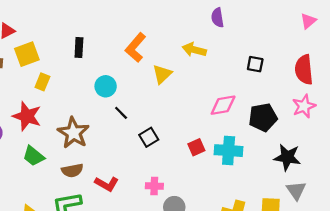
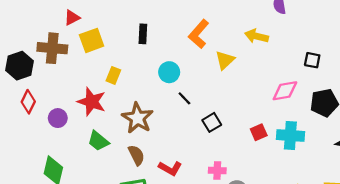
black square: (255, 64) -> (312, 60), moved
yellow rectangle: (42, 82) -> (113, 75), moved
brown semicircle: (72, 171) -> (136, 155), turned -105

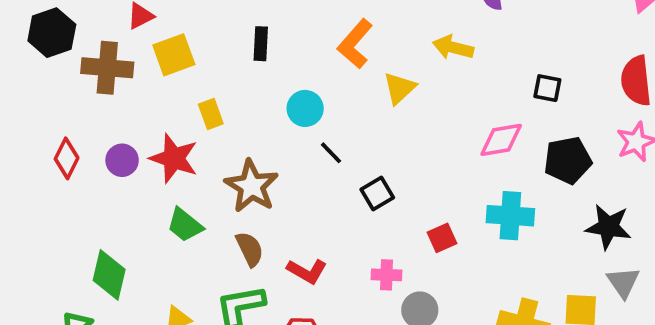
black hexagon: (20, 66) -> (52, 33), moved
yellow rectangle: (113, 75) -> (211, 114), turned -42
purple circle: (58, 118) -> (122, 160), moved
red square: (259, 132) -> (442, 238), moved

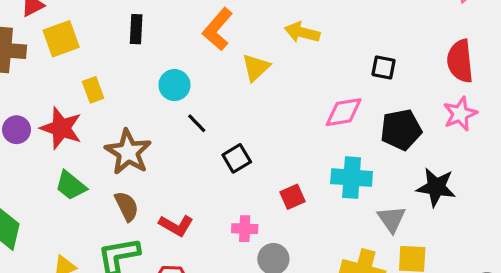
gray triangle: (623, 282) -> (391, 219), moved

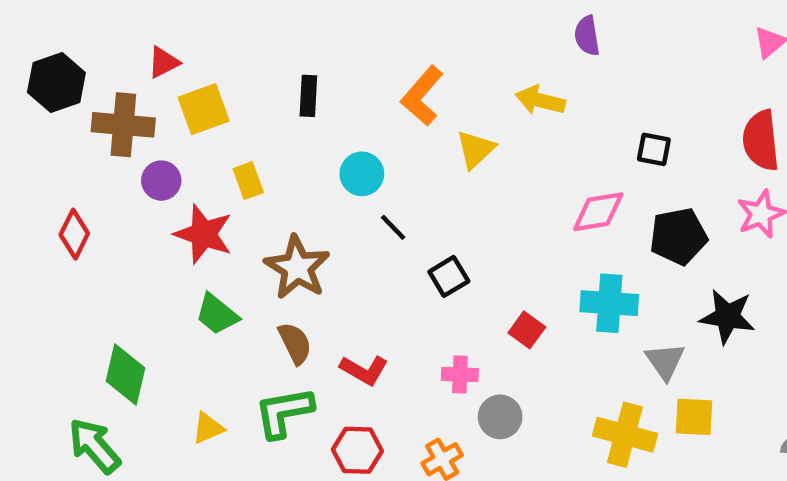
purple circle: (16, 130) -> (161, 181), moved
red square: (293, 197) -> (527, 330), turned -30

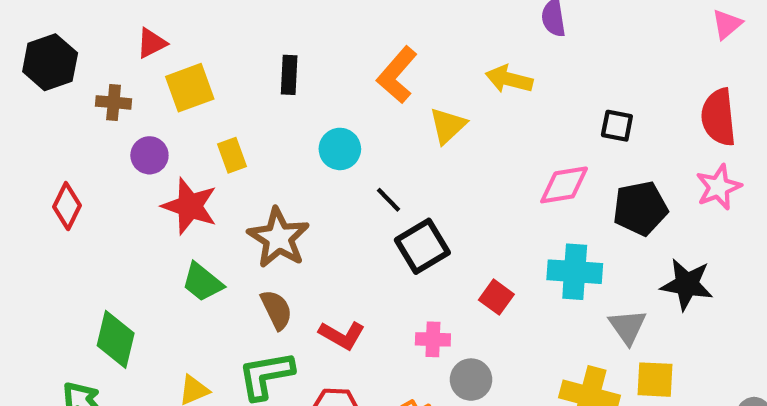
brown cross: (123, 125) -> (114, 102), size x0.6
black line: (393, 227) -> (389, 200), moved
black square: (449, 276) -> (422, 246), size x1.4

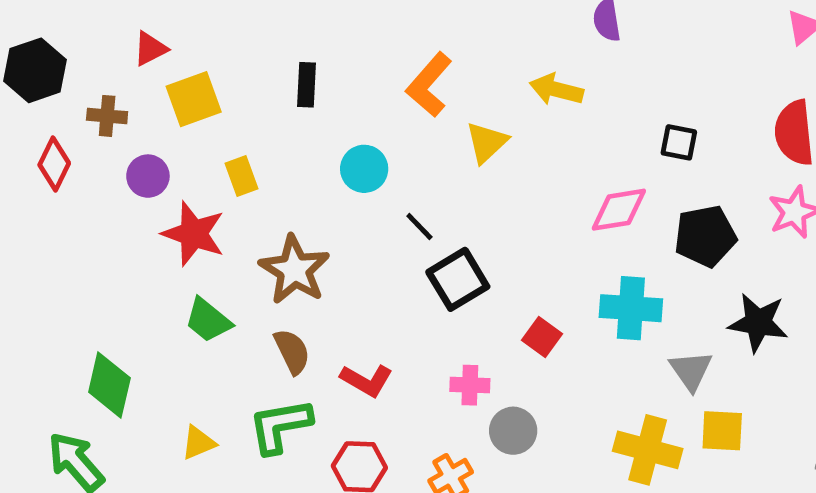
red diamond: (67, 206) -> (54, 164), moved

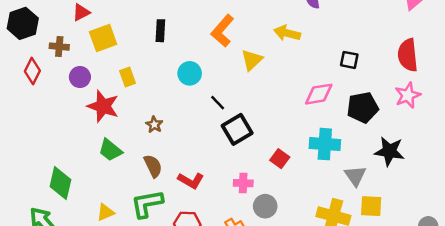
brown star: (294, 270) -> (154, 125), size x0.5

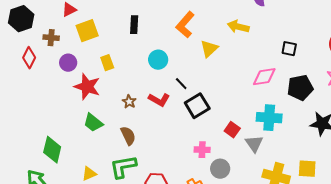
gray triangle: (355, 176) -> (254, 144), moved
red L-shape: (191, 181) -> (159, 100), moved

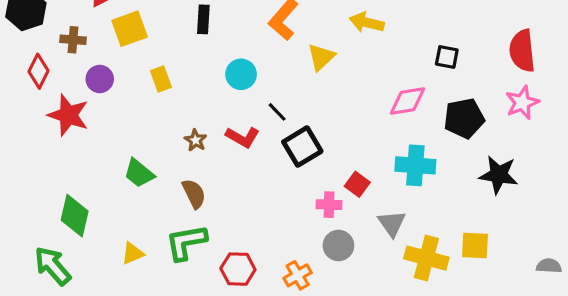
red star: (87, 87) -> (68, 115), moved
gray triangle: (254, 144) -> (392, 223), moved
pink cross: (202, 150) -> (329, 205), moved

